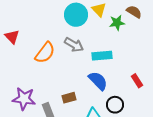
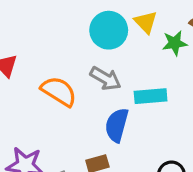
orange semicircle: (45, 53) -> (59, 91), turned -95
blue semicircle: (98, 81) -> (117, 125), moved, turned -120

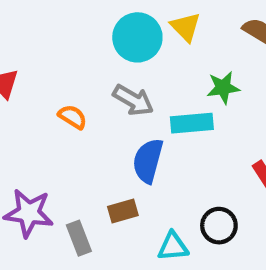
green star: (175, 43) -> (223, 88), moved
orange semicircle: (59, 91) -> (73, 117), size x0.6

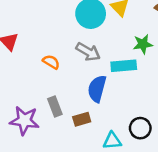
gray rectangle: (79, 238) -> (55, 106), moved

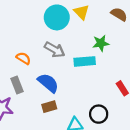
blue semicircle: (97, 89) -> (48, 83), moved, turned 115
gray rectangle: (55, 106) -> (17, 85), moved

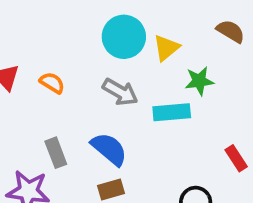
yellow triangle: (81, 12) -> (166, 48), moved, turned 35
orange semicircle: (23, 58) -> (52, 83), moved

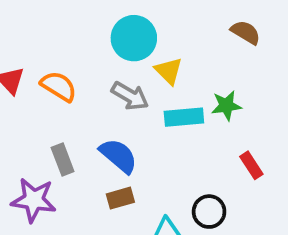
yellow triangle: (166, 48) -> (169, 71), moved, turned -36
green star: (199, 81) -> (226, 106), moved
orange semicircle: (52, 83) -> (59, 86), size x1.4

